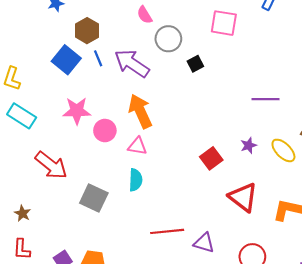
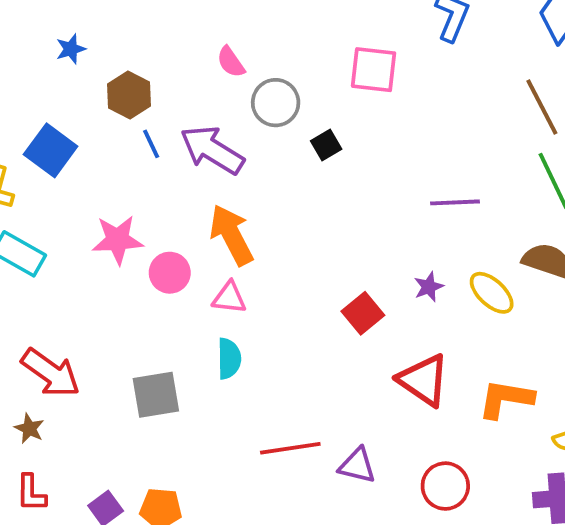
blue square: (66, 60) -> (51, 150), moved
red arrow: (51, 165) -> (51, 373), moved
gray square: (94, 198) -> (156, 395), turned -32

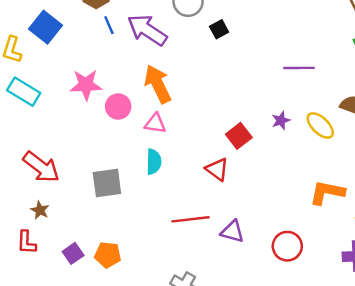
red triangle: (424, 380) -> (217, 169), moved, size x0.7
brown star: (29, 428) -> (40, 210), moved

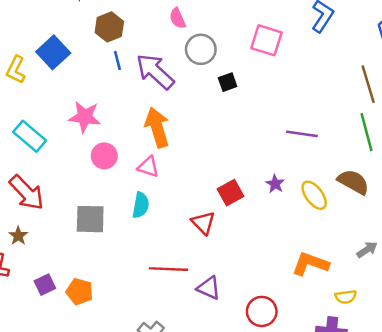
cyan rectangle: (24, 92) -> (30, 136), moved
pink circle: (118, 106) -> (104, 156), moved
purple star: (281, 120) -> (275, 184), turned -30

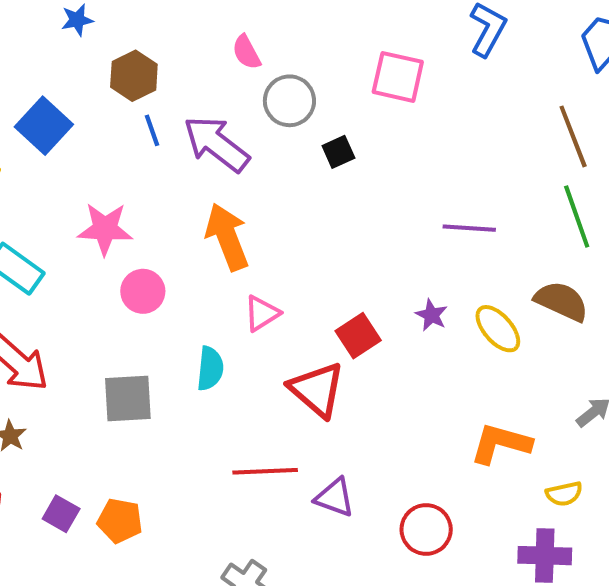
pink triangle: (148, 167) -> (262, 313), moved, turned -45
red triangle: (203, 223) -> (317, 390), size x1.4
purple square: (45, 285) -> (61, 514), turned -30

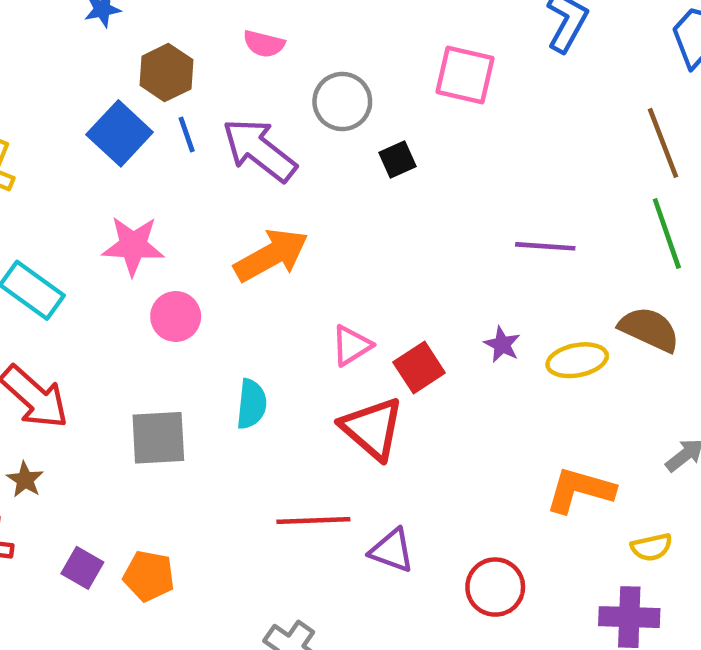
pink semicircle: (246, 52) -> (264, 44), moved, turned -48
blue square: (44, 126) -> (120, 133), moved
orange arrow: (227, 237) -> (271, 255), turned 82
pink triangle: (262, 313) -> (351, 345), moved
yellow ellipse: (498, 329) -> (577, 360), turned -60

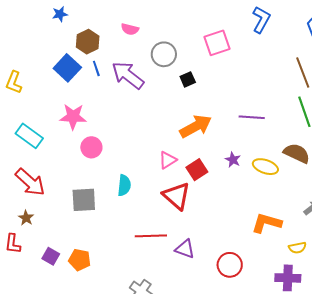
pink square: (465, 75) -> (217, 43), turned -32
orange arrow: (271, 255) -> (196, 126), moved
yellow ellipse: (577, 360) -> (265, 167), turned 30

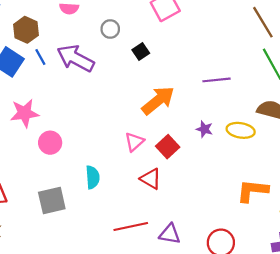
gray circle: (164, 54) -> (110, 29), size x0.7
red triangle: (177, 196) -> (151, 179), size x0.7

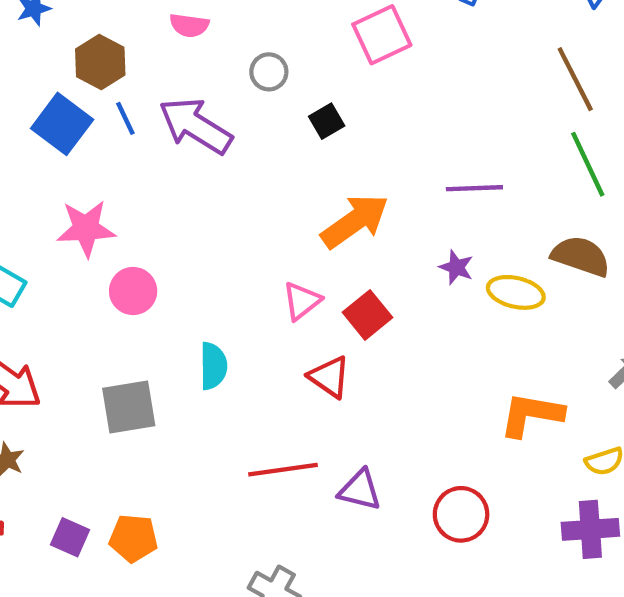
purple star: (204, 129) -> (456, 267), moved

